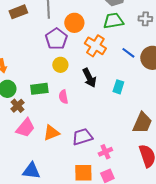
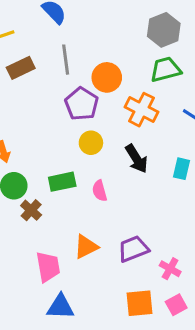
pink trapezoid: (25, 128) -> (48, 267), moved, turned -45
pink cross: (105, 152) -> (170, 269), turned -32

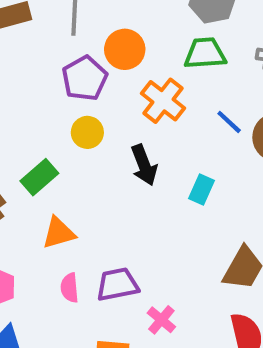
green rectangle: (62, 182) -> (39, 177), turned -40
pink semicircle: (100, 191) -> (69, 288), moved
orange triangle: (86, 247) -> (59, 233), moved

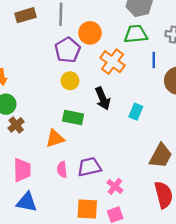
blue line: (229, 122) -> (154, 60), moved, turned 49
green rectangle: (39, 177) -> (73, 117), moved, turned 54

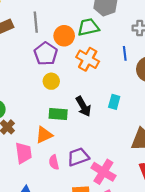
green trapezoid: (136, 34) -> (88, 27), moved
black arrow: (103, 99) -> (83, 106), moved
pink trapezoid: (22, 170) -> (24, 153), moved
pink cross: (115, 186) -> (103, 172), size x1.6

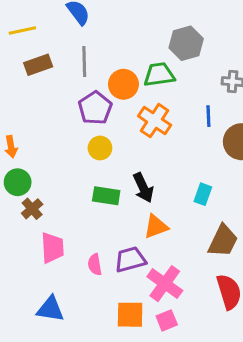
cyan rectangle: (114, 102) -> (203, 194), moved
orange triangle: (44, 135) -> (156, 226), moved

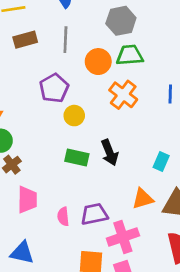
gray hexagon: (186, 43) -> (121, 21), moved
purple pentagon: (95, 108) -> (54, 88), moved
orange triangle: (156, 226) -> (143, 199), moved
pink cross: (165, 284) -> (123, 237), turned 32

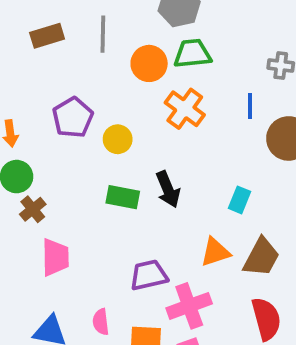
purple pentagon: (54, 88) -> (73, 117), moved
pink semicircle: (63, 216) -> (101, 322), moved

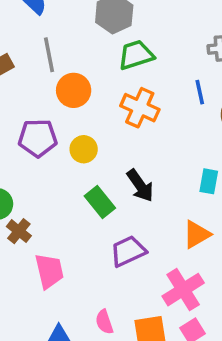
orange circle: (149, 63) -> (74, 90), moved
purple pentagon: (73, 117) -> (38, 138), turned -30
green rectangle: (123, 197) -> (100, 202), turned 52
purple trapezoid: (149, 275) -> (128, 251), moved

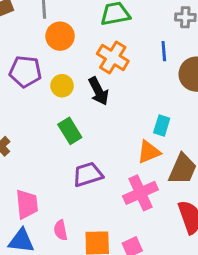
black arrow: (140, 186) -> (99, 91), moved
orange triangle: (197, 234) -> (149, 152), moved
pink trapezoid: (49, 271) -> (27, 204), moved
pink cross: (183, 290) -> (140, 193), moved

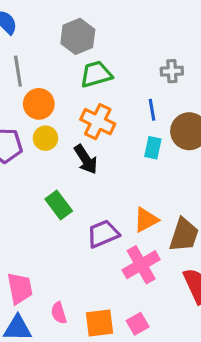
yellow circle: (62, 86) -> (45, 138), moved
cyan rectangle: (162, 126) -> (153, 148), moved
purple trapezoid: (88, 174) -> (103, 234), moved

